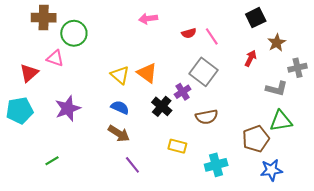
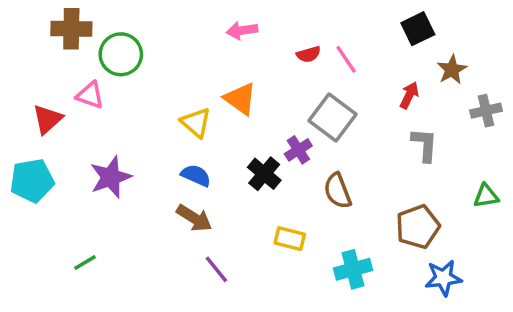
orange triangle: (147, 73) -> (240, 99), moved
gray L-shape: (277, 89) -> (425, 145), moved, turned -100
brown semicircle: (207, 117) -> (338, 191), turned 80
green triangle: (281, 121) -> (486, 196), moved, size x0.7

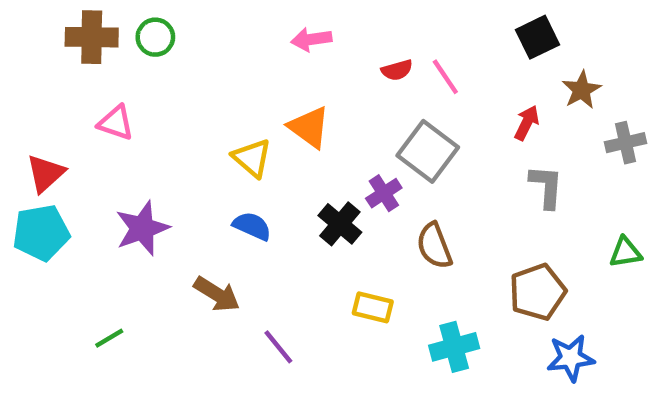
green circle: (121, 54) -> (155, 37), moved, size x0.7
red triangle: (47, 119) -> (46, 173), moved
brown arrow: (194, 218) -> (217, 294), moved

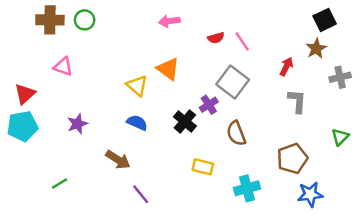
black square: (538, 37) -> (325, 20), moved
purple star: (142, 228) -> (77, 124), size x0.7
green triangle: (625, 252) -> (340, 137), turned -36
purple line: (278, 347) -> (141, 194), moved

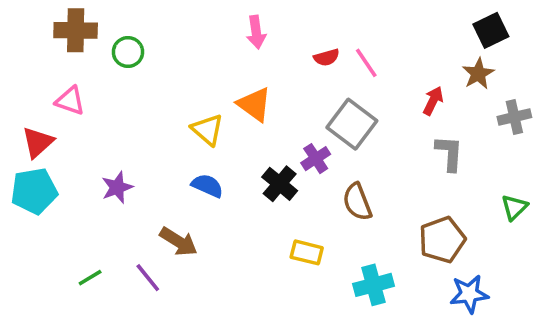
green circle: (85, 20) -> (128, 52), moved
pink arrow: (169, 21) -> (256, 32), turned -90
pink triangle: (63, 66) -> (70, 101), moved
purple line: (141, 194) -> (148, 278), moved

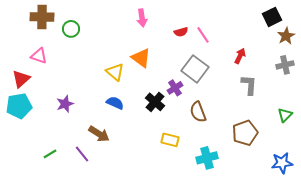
brown star: (478, 74) -> (286, 36), moved
blue star: (469, 294) -> (282, 163), moved

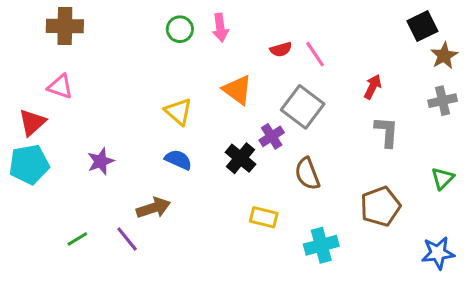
green circle: (71, 29) -> (180, 29), moved
orange triangle: (141, 58) -> (237, 90), moved
brown arrow: (99, 134) -> (153, 208), turned -50

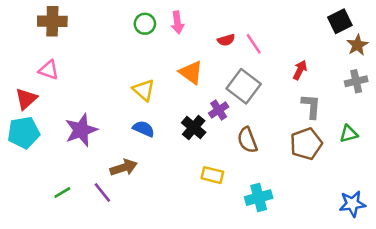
purple star: (101, 161) -> (81, 130), size x1.5
green triangle: (443, 178) -> (349, 134), moved, turned 30
brown pentagon: (380, 206) -> (306, 144), moved

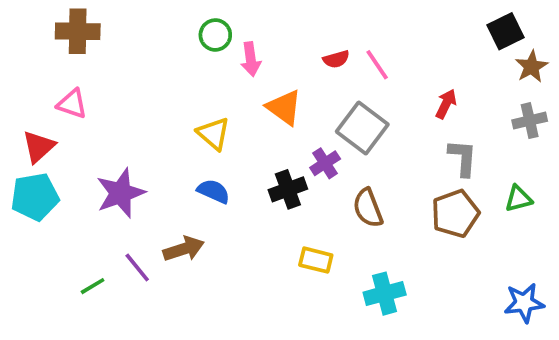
pink arrow: (177, 22) -> (251, 59), moved
black cross: (194, 128) -> (288, 189), turned 30
purple line: (102, 193) -> (137, 267), moved

